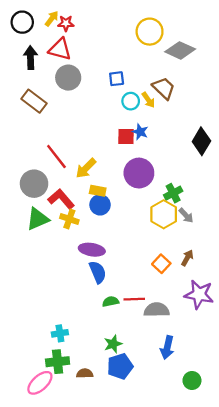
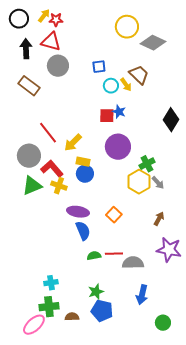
orange square: (161, 264) -> (114, 215), moved
blue pentagon: (120, 366) -> (102, 311), turned 30

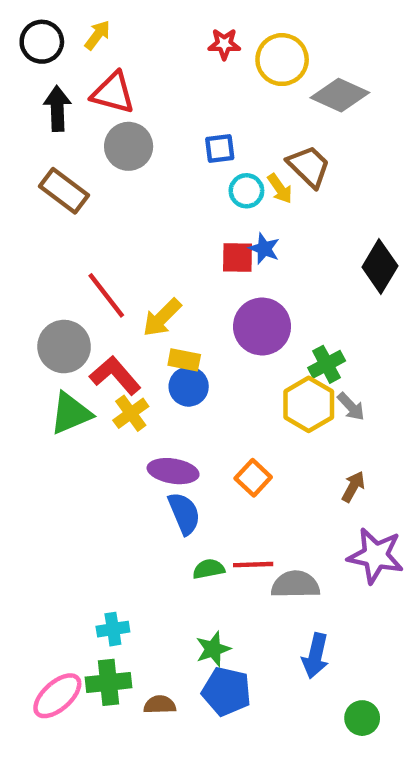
red star: (56, 20) -> (224, 44), moved
yellow cross: (59, 186) -> (131, 413), turned 35
pink ellipse: (34, 325) -> (57, 696), moved

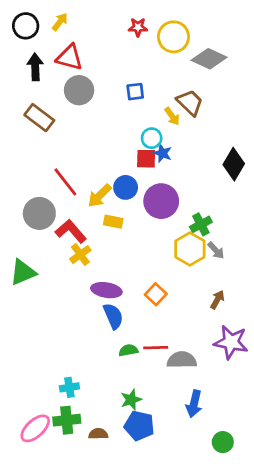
cyan circle: (246, 191) -> (152, 138), moved
blue circle: (189, 387) -> (126, 187), moved
green triangle: (71, 413) -> (23, 272), moved

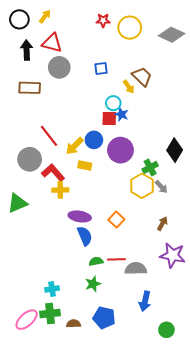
gray diamond: (209, 59) -> (172, 35), moved
brown rectangle: (39, 118) -> (30, 88), turned -35
black diamond: (234, 164) -> (175, 150), moved
yellow cross: (80, 255) -> (60, 190), turned 35
green star: (131, 400) -> (93, 284), moved

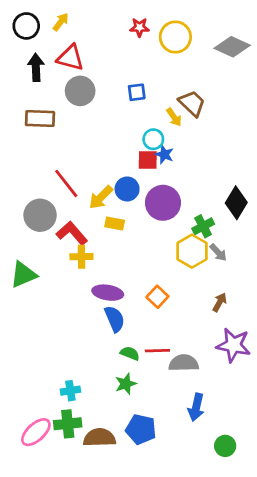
green semicircle: (96, 261) -> (130, 353), turned 32
brown semicircle: (74, 324) -> (99, 438), size x1.6

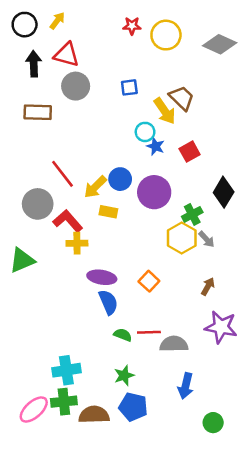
yellow arrow: (174, 117) -> (165, 111), size x1.5
red square: (148, 160) -> (190, 152), moved, turned -30
green star: (126, 384) -> (124, 375), moved
cyan cross: (70, 391) -> (66, 370), size x1.5

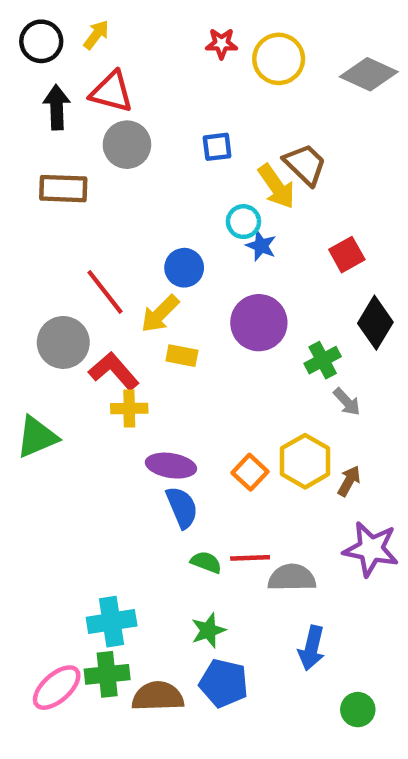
red square: (190, 152) -> (347, 255), moved
blue circle: (120, 179) -> (184, 268), moved
yellow hexagon: (182, 238) -> (305, 461), moved

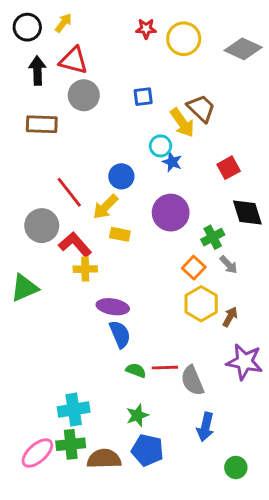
black diamond: (375, 323) -> (247, 213), turned -48
orange square: (250, 472) -> (194, 268), moved
gray semicircle: (292, 578) -> (192, 381), turned -112

